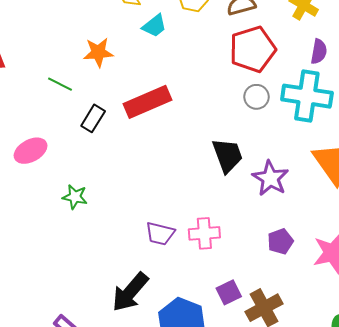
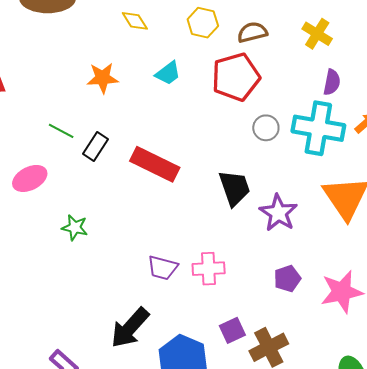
cyan trapezoid: (154, 26) -> (168, 73), moved
red pentagon: (253, 49) -> (236, 77), moved
green line: (60, 84) -> (61, 131), moved
red rectangle: (147, 102) -> (155, 164), moved, turned 48

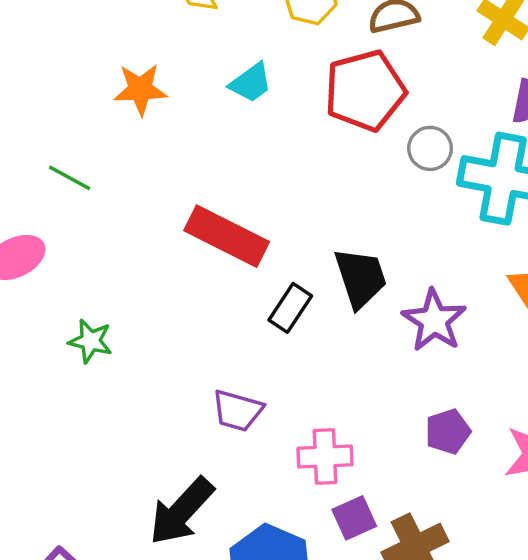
gray circle: (266, 128) -> (430, 148), moved
black rectangle: (95, 146) -> (290, 308), moved
pink cross: (209, 269) -> (325, 456), moved

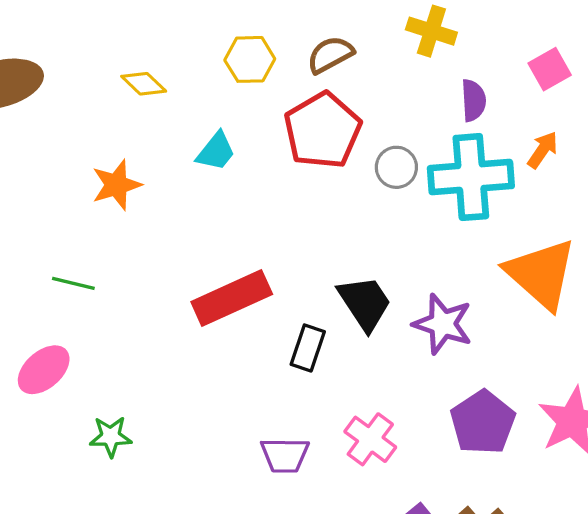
red rectangle: (227, 236) -> (232, 298), turned -36
green star: (90, 341) -> (111, 437), moved
purple pentagon: (448, 432) -> (483, 422), size x1.5
pink cross: (325, 456) -> (370, 439), moved, turned -36

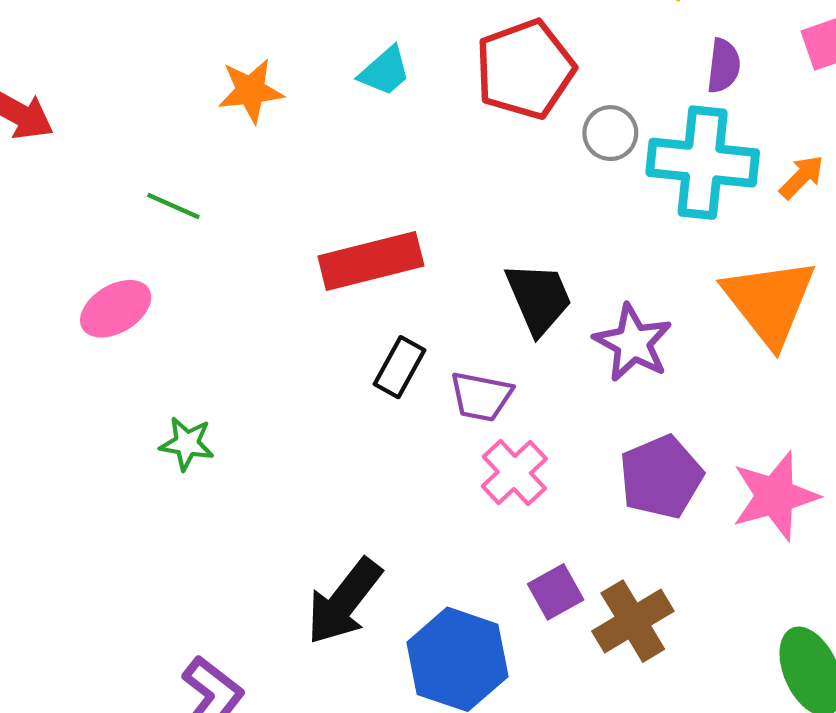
orange arrow: (543, 150) -> (802, 177), moved
black rectangle: (308, 348) -> (400, 367), moved
green star: (111, 437) -> (187, 444), moved
purple trapezoid: (285, 455) -> (481, 396), moved

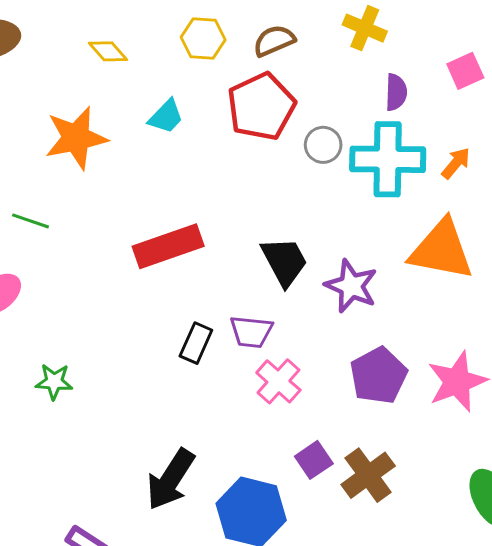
orange star: (251, 91) -> (76, 138), size x1.4
orange triangle: (770, 302) -> (442, 250), turned -36
black rectangle: (400, 367) -> (196, 343), moved

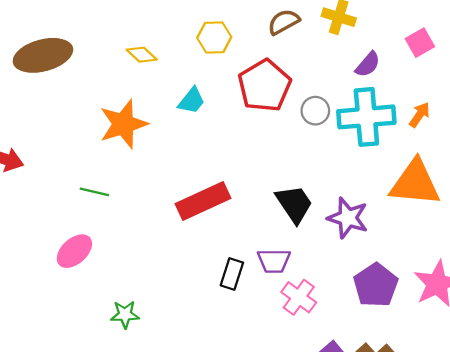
brown semicircle: (274, 41) -> (284, 22), moved
purple semicircle: (396, 92) -> (368, 64), turned 44

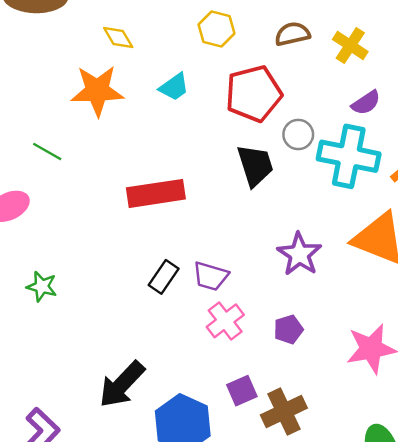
yellow diamond: (142, 55) -> (118, 38), moved
black trapezoid: (294, 204) -> (255, 165), moved
purple pentagon: (376, 285) -> (288, 329), moved, size x0.6

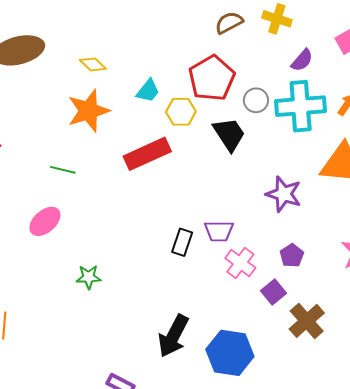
yellow hexagon: (217, 29) -> (181, 112), moved
red rectangle: (156, 193) -> (147, 154), moved
purple square: (242, 391) -> (274, 292), moved

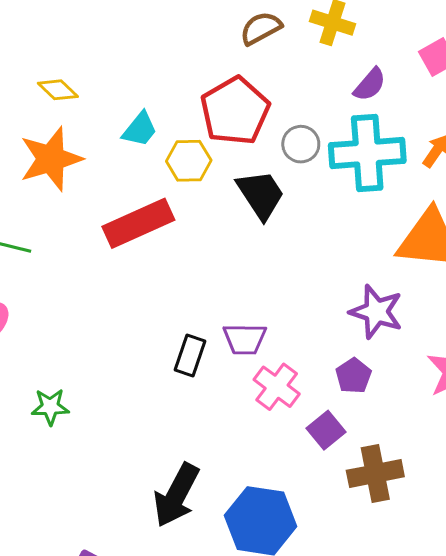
purple star: (284, 194) -> (376, 312), moved
brown cross: (307, 321) -> (375, 474), turned 30

